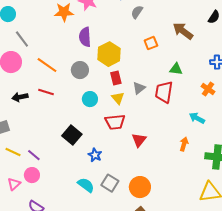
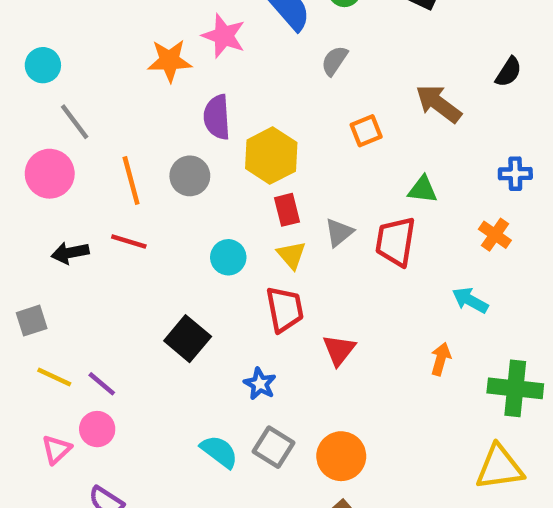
orange line: (47, 65) -> (131, 180), turned 40
gray circle: (80, 70) -> (190, 176), moved
red trapezoid: (115, 122) -> (285, 309), turned -95
blue star: (95, 155) -> (260, 384), moved

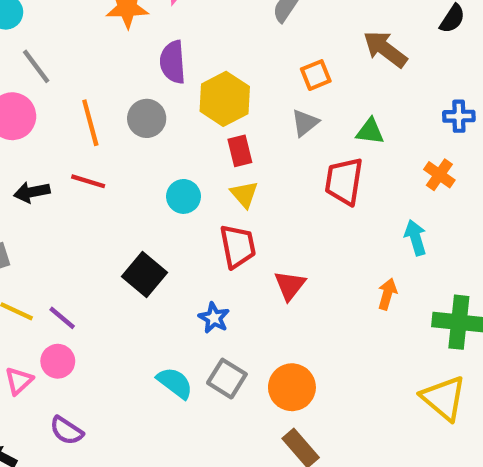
gray triangle: (339, 232) -> (305, 123), moved
cyan arrow: (470, 300) -> (416, 238), turned 44
yellow triangle: (499, 467) -> (444, 398), turned 48

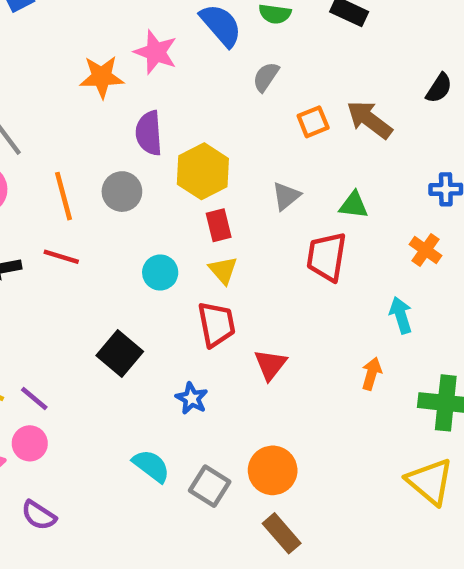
orange square: (316, 75) -> (313, 122), moved
gray square: (227, 379) -> (210, 486), moved

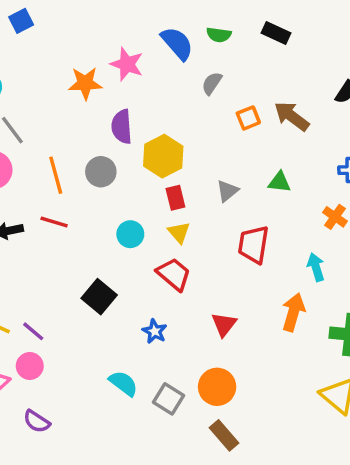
gray triangle: (286, 196) -> (227, 191), moved
red trapezoid: (327, 257) -> (253, 245), moved
red trapezoid: (216, 324) -> (174, 274), turned -39
red triangle: (270, 365) -> (224, 324), moved
orange arrow: (372, 374) -> (293, 312), size x1.5

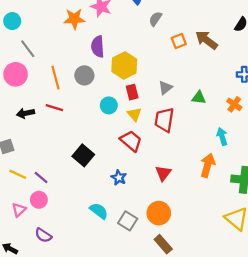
green triangle: (280, 182) -> (199, 98), moved
cyan circle: (130, 234) -> (109, 105), moved
red trapezoid: (253, 245) -> (164, 120), moved

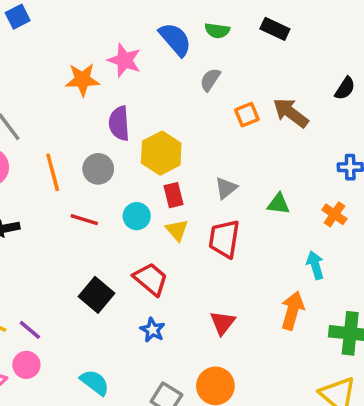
red line: (54, 108) -> (84, 220), moved
red trapezoid: (131, 141) -> (151, 279), moved
cyan semicircle: (99, 211) -> (95, 382), moved

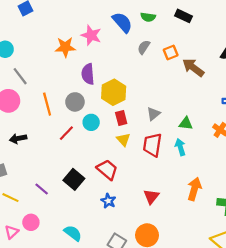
orange square: (247, 115) -> (171, 52), moved
cyan circle: (137, 216) -> (91, 122), moved
red line: (84, 220) -> (66, 133), turned -63
cyan arrow: (315, 265) -> (180, 147), moved
purple line: (30, 330) -> (42, 189), moved

